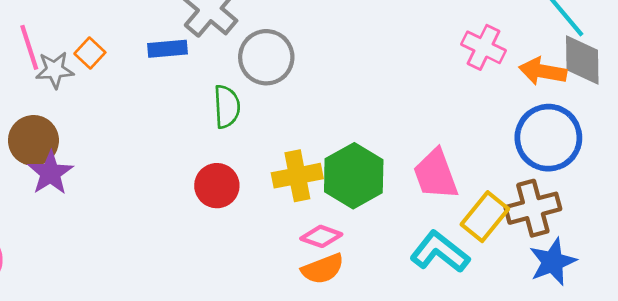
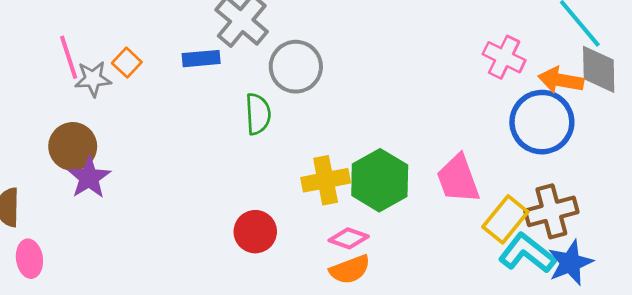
blue circle: (548, 138) -> (542, 122), moved
red circle: (217, 186) -> (255, 232), moved
cyan L-shape: (440, 252) -> (527, 253), moved

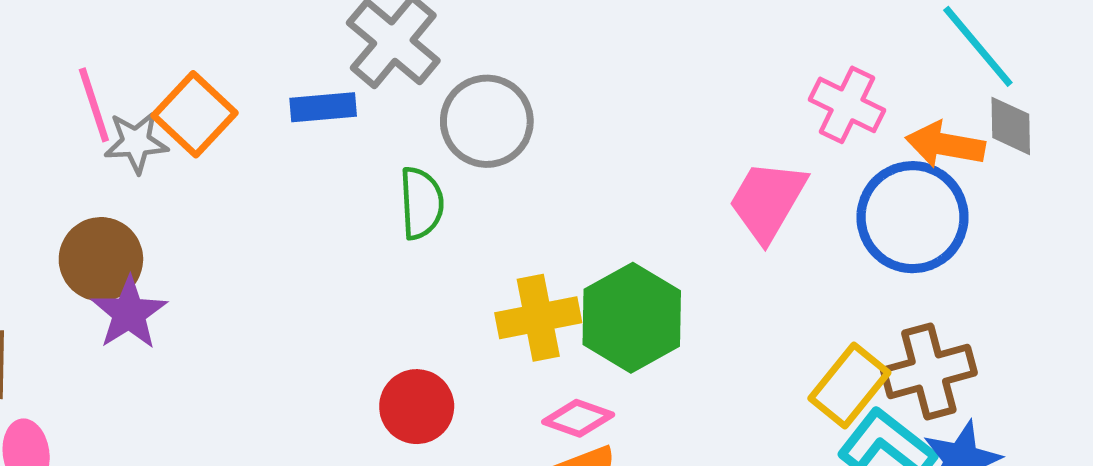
orange square: (127, 63) -> (194, 114), size x1.6
gray diamond: (599, 69) -> (1011, 126), size x0.7
pink trapezoid: (458, 179) -> (767, 201), moved, turned 50

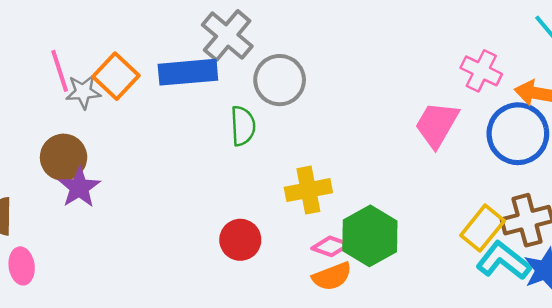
blue rectangle: (323, 107) -> (188, 72), size x1.6
green hexagon: (632, 318) -> (370, 236), moved

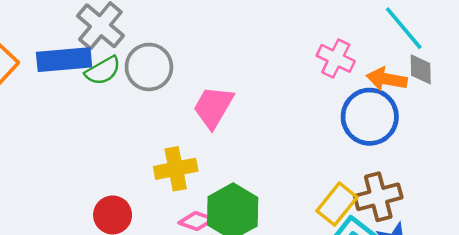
pink trapezoid: (437, 125) -> (213, 107), moved
green semicircle: (243, 126) -> (103, 71), moved, turned 63

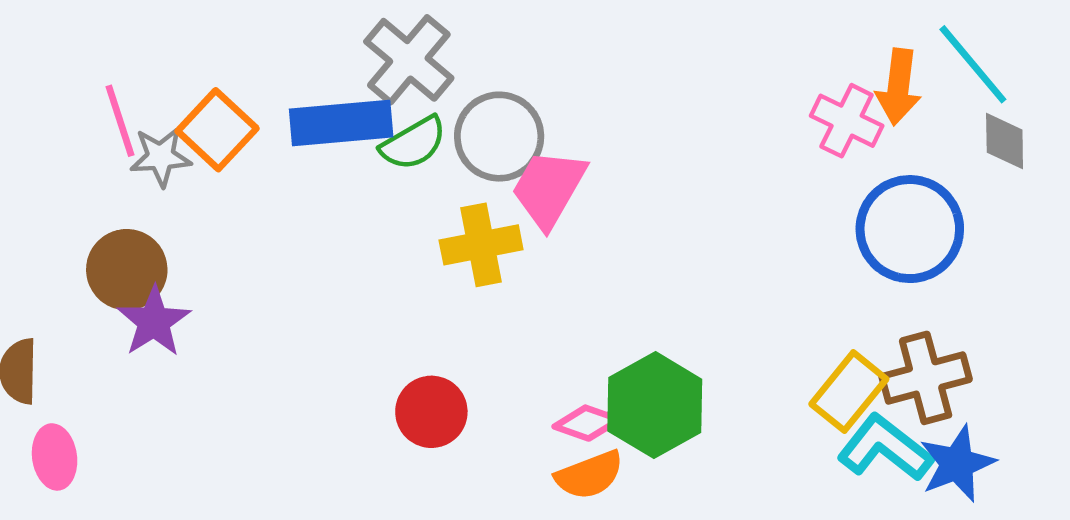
orange arrow: (387, 79) -> (898, 87), moved, turned -93
pink trapezoid: (213, 107) -> (549, 188), moved
yellow cross: (176, 169) -> (481, 245), moved

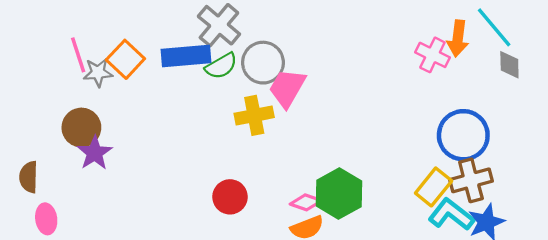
blue circle: (910, 229) -> (463, 135), moved

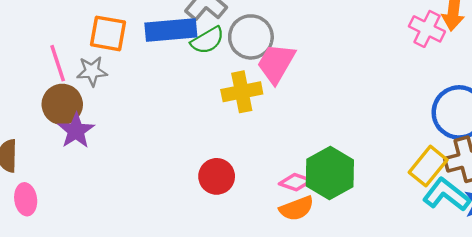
pink line: (78, 55) -> (58, 63), moved
orange square: (125, 59) -> (108, 33), turned -33
gray star: (98, 73) -> (92, 71), moved

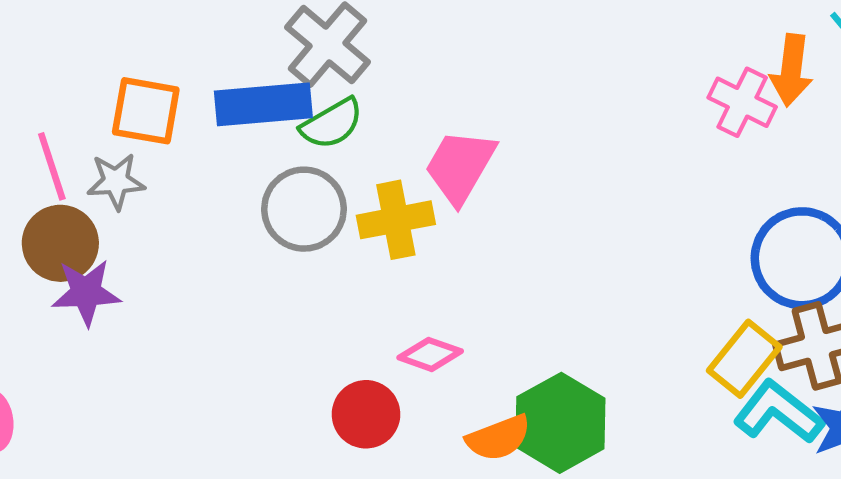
gray circle: (251, 37) -> (304, 209), moved
purple star: (76, 131) -> (86, 292), turned 30
green hexagon: (330, 173) -> (560, 423), moved
red circle: (217, 176) -> (366, 414), moved
pink diamond: (296, 182) -> (430, 354), moved

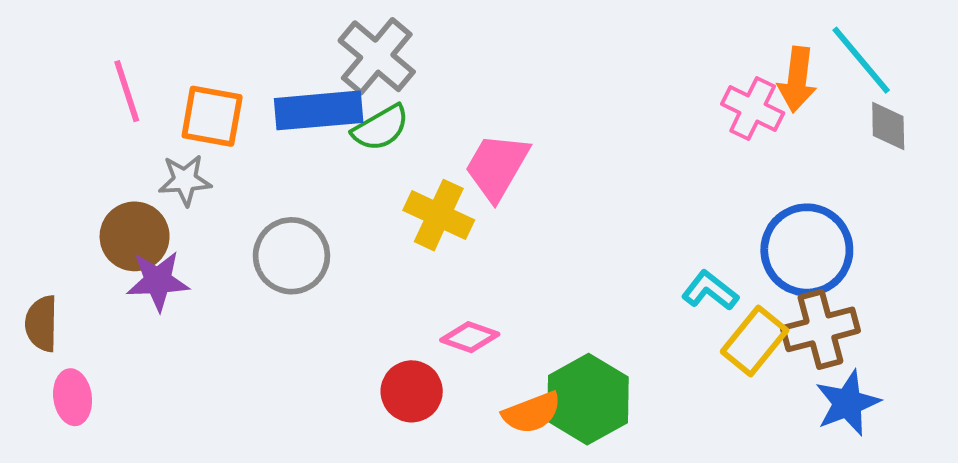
pink line: (52, 166) -> (127, 91), moved
gray circle: (304, 209) -> (291, 256), moved
yellow cross: (396, 220) -> (439, 215), turned 36
cyan L-shape: (778, 412) -> (710, 291), moved, size x0.7

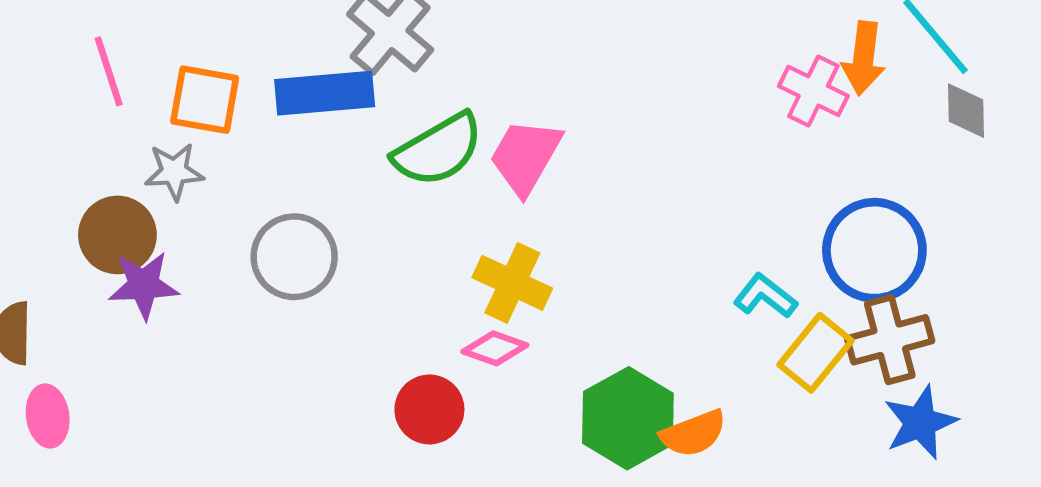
green semicircle: (381, 128) -> (438, 150), moved, size x1.4
yellow cross: (439, 215) -> (512, 283), moved
orange semicircle: (532, 413) -> (693, 433), moved

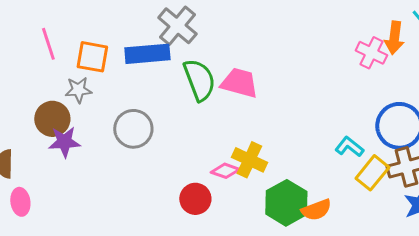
green semicircle: (438, 150) -> (199, 80), turned -81
pink trapezoid: (525, 156) -> (239, 83), turned 75
yellow cross: (512, 283) -> (249, 160), moved

